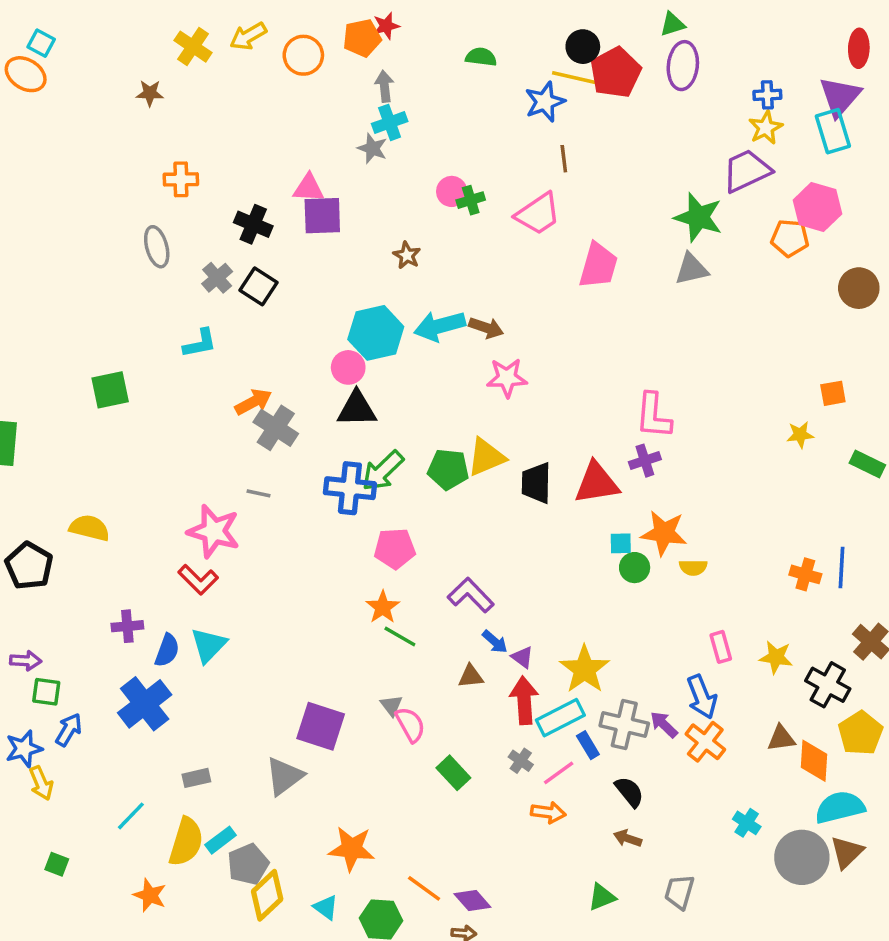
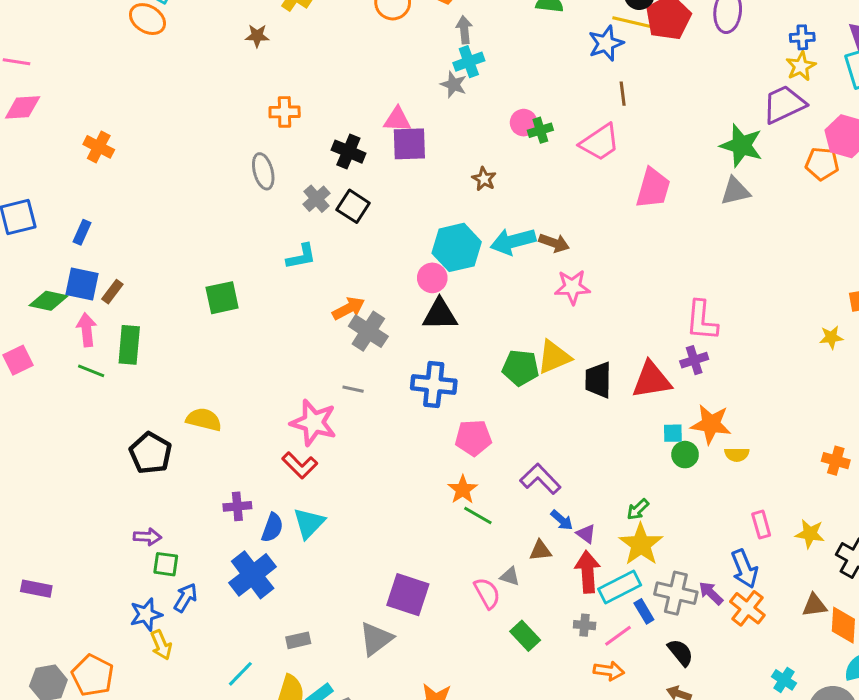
green arrow: (383, 471) -> (638, 509), moved, size x0.6
gray triangle: (391, 706) -> (510, 576), moved, turned -35
gray cross: (521, 761) -> (585, 625), turned -30

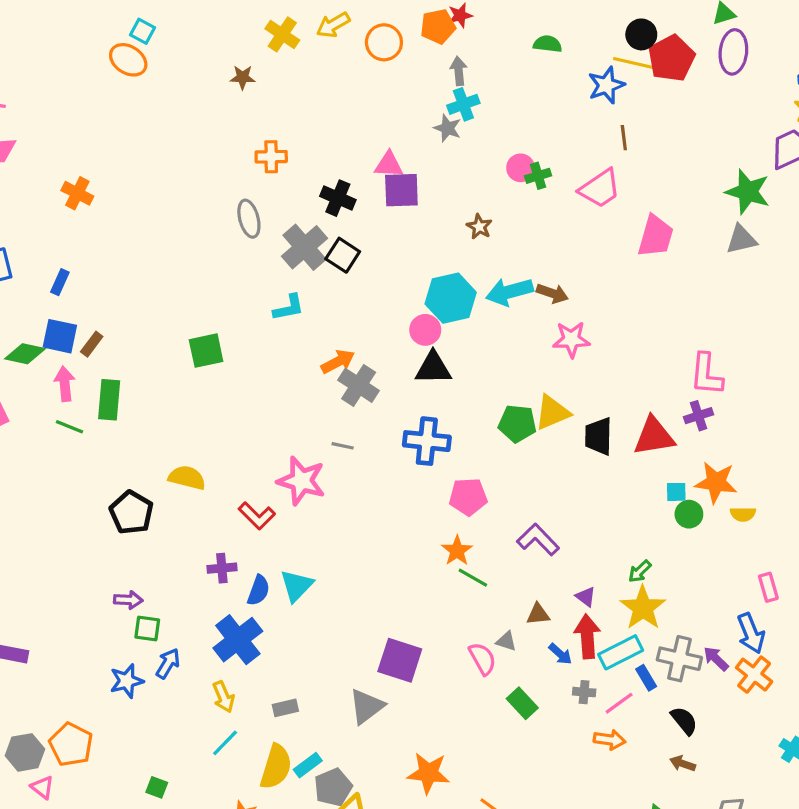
gray cross: (317, 199) -> (305, 247), size x1.6
red L-shape: (300, 465) -> (257, 516), moved
blue arrow: (562, 520) -> (560, 654), moved
yellow arrow: (161, 645) -> (224, 697), moved

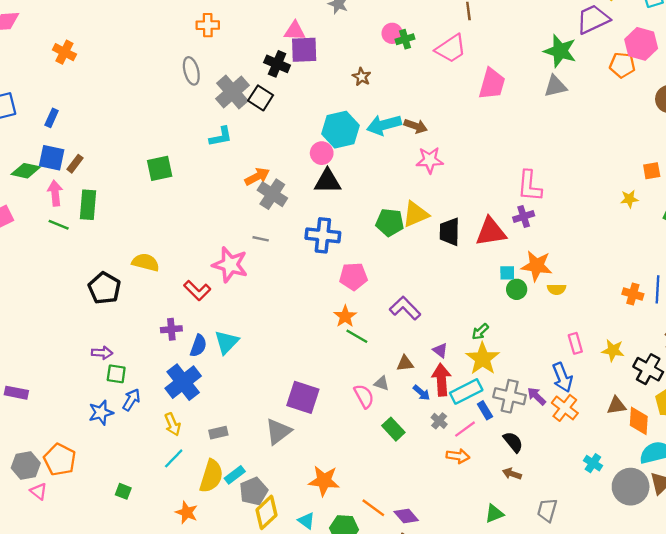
black cross: (338, 198) -> (277, 64), moved
gray cross: (584, 692) -> (439, 421), turned 35

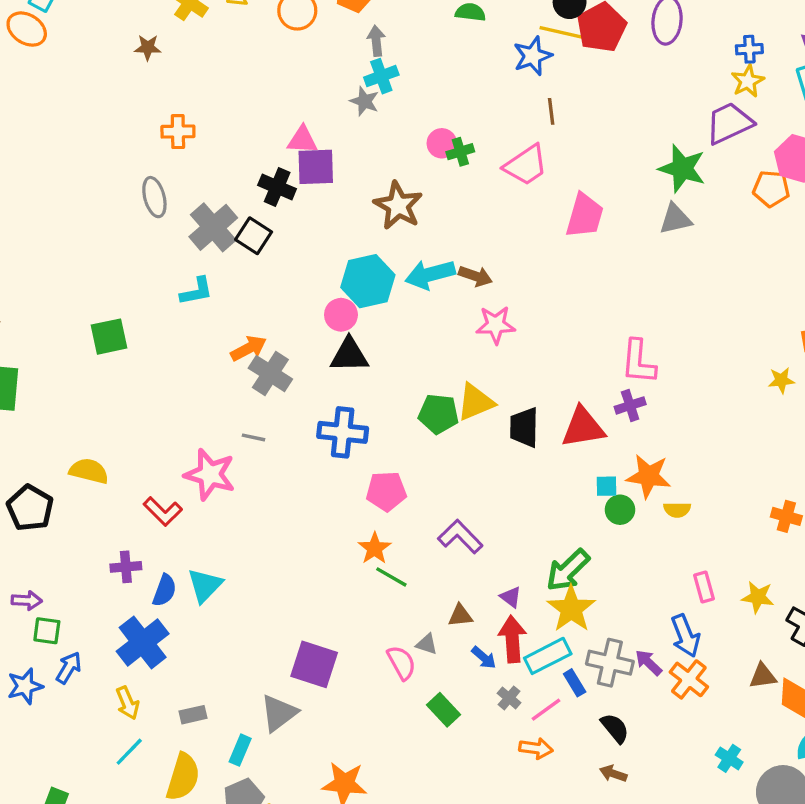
brown star: (362, 77) -> (398, 205), size x1.8
green arrow: (480, 332) -> (568, 570), size x1.8
cyan rectangle: (235, 475) -> (240, 750), moved, turned -30

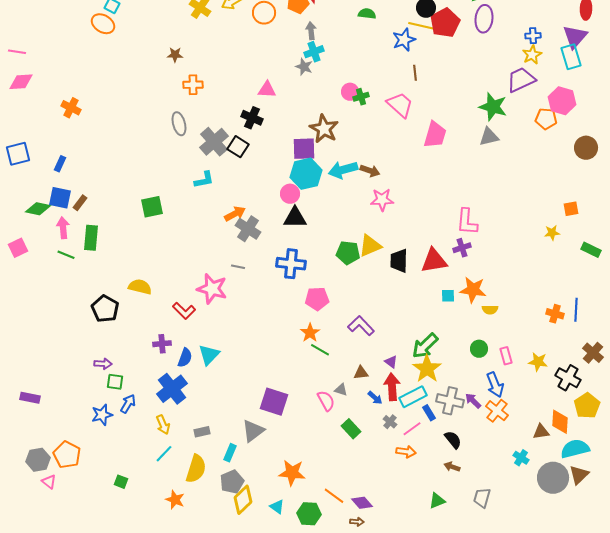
brown star: (148, 48) -> (175, 55), moved
pink trapezoid: (526, 165) -> (400, 105), turned -104
purple square: (316, 167) -> (304, 149), moved
green circle: (620, 510) -> (479, 349), moved
brown triangle: (763, 676) -> (541, 432), moved

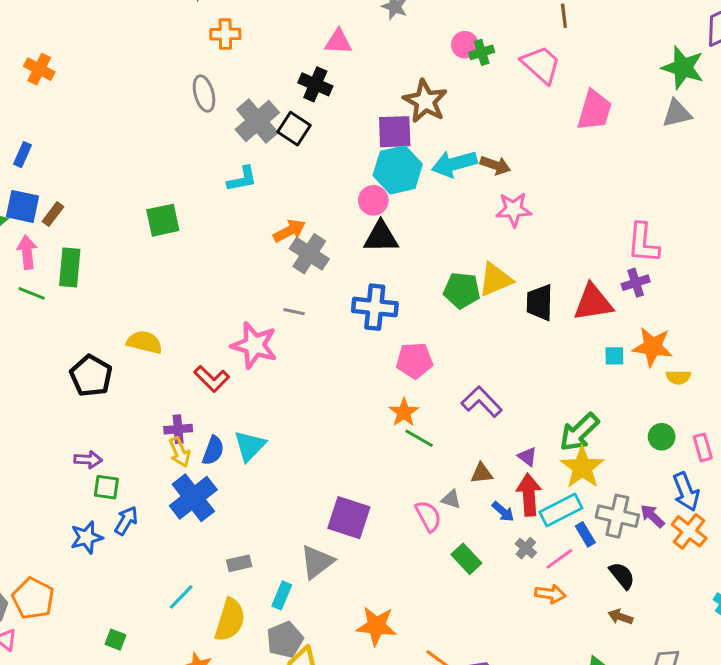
yellow arrow: (163, 425) -> (180, 452), moved

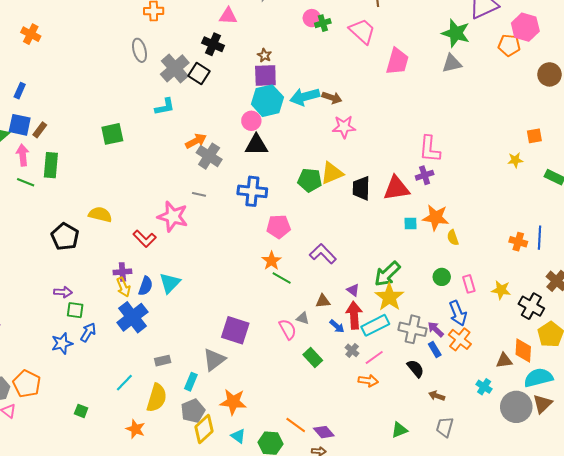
brown star: (425, 101) -> (264, 55), moved, size x0.5
yellow semicircle: (678, 377) -> (453, 238), turned 70
blue rectangle: (585, 534) -> (435, 349), moved
brown arrow: (620, 617) -> (437, 396), moved
orange star: (376, 626) -> (233, 402), moved

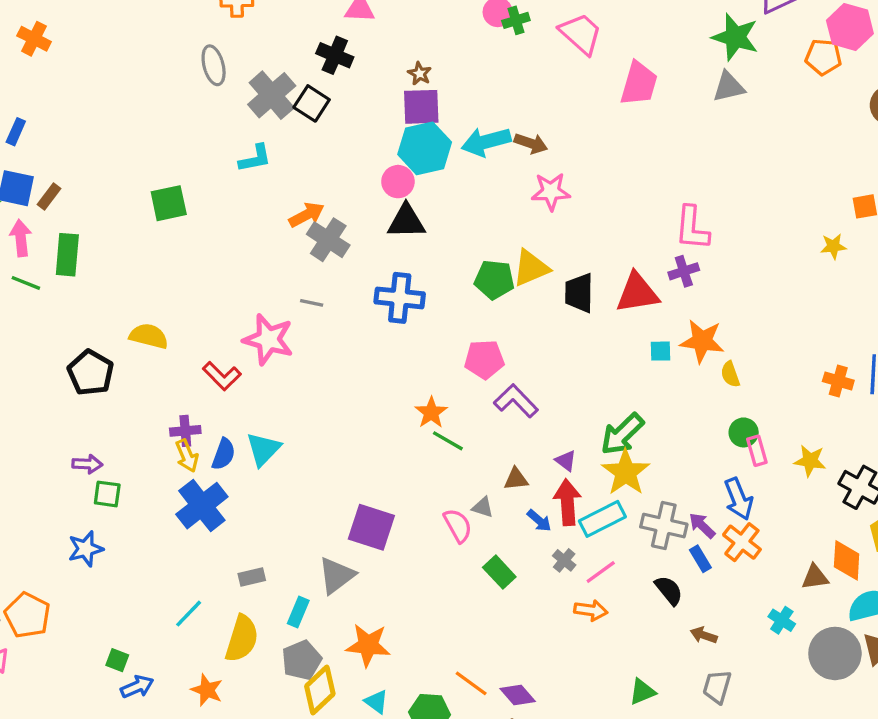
pink pentagon: (279, 227) -> (484, 359), moved
green circle: (442, 277) -> (744, 432), moved
blue arrow: (88, 332) -> (137, 687), moved, turned 36

